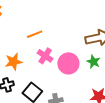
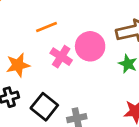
pink circle: (68, 63) -> (90, 46), moved

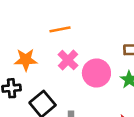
pink circle: (90, 46) -> (96, 73), moved

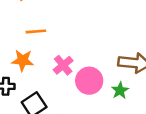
orange line: (60, 29) -> (36, 31), moved

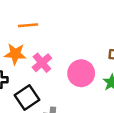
pink cross: (63, 65) -> (42, 63), moved

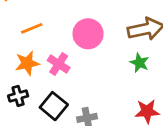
pink circle: (81, 73) -> (88, 34), moved

